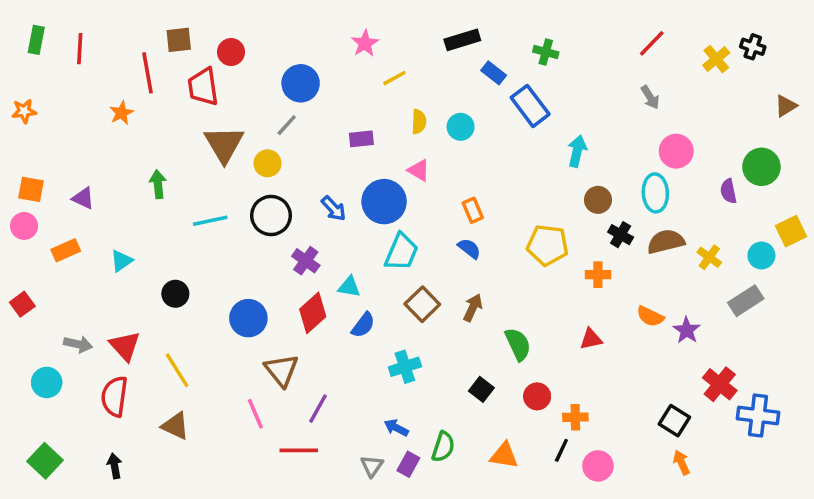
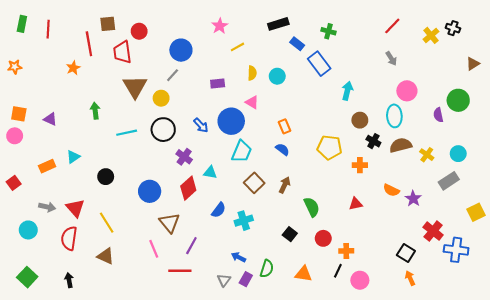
yellow square: (791, 231) -> (476, 212), moved
orange rectangle: (66, 250) -> (47, 166), moved
blue semicircle: (363, 325) -> (219, 210), moved

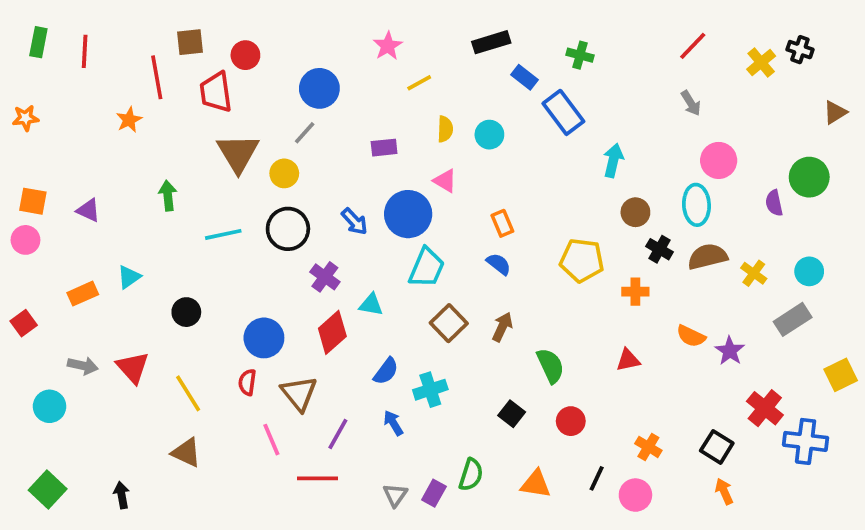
red semicircle: (69, 238) -> (247, 382), moved, size x0.6
orange cross: (346, 251) -> (648, 447), moved, turned 32
blue arrow: (239, 257) -> (393, 423), moved, turned 32

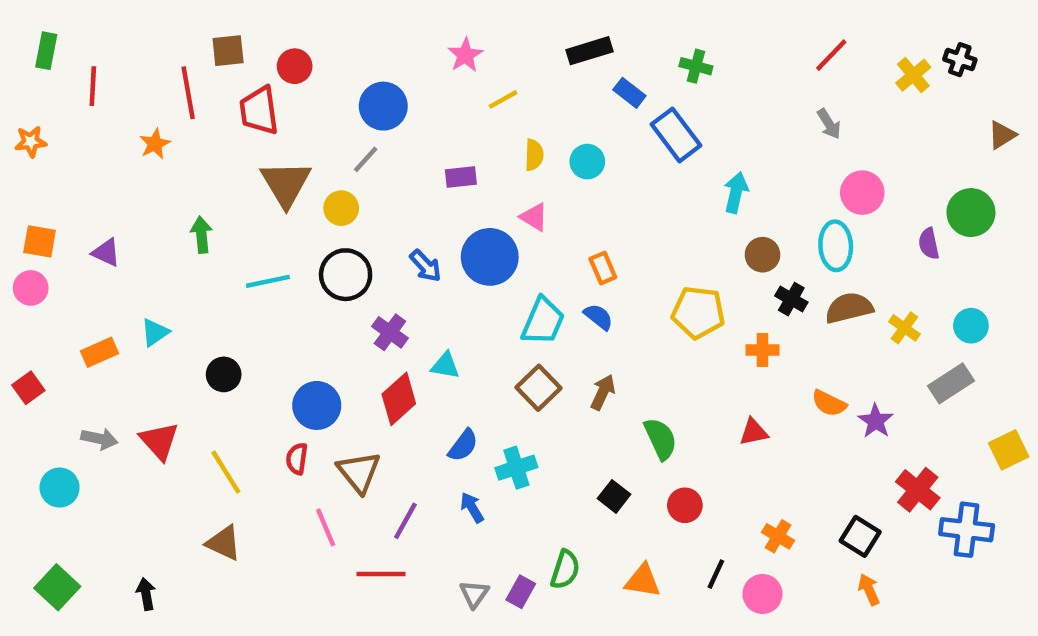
red line: (85, 51) -> (93, 86), moved
cyan trapezoid: (427, 268) -> (543, 321), moved

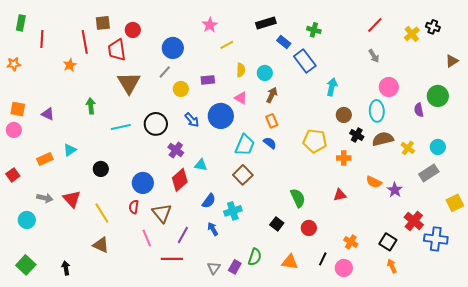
yellow circle: (341, 208) -> (181, 89), moved
brown arrow: (603, 392) -> (272, 95), moved

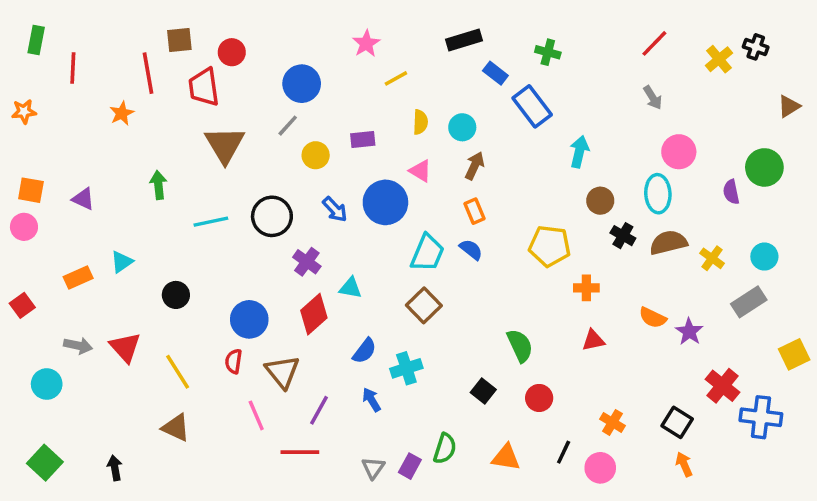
orange cross: (344, 158) -> (586, 288), moved

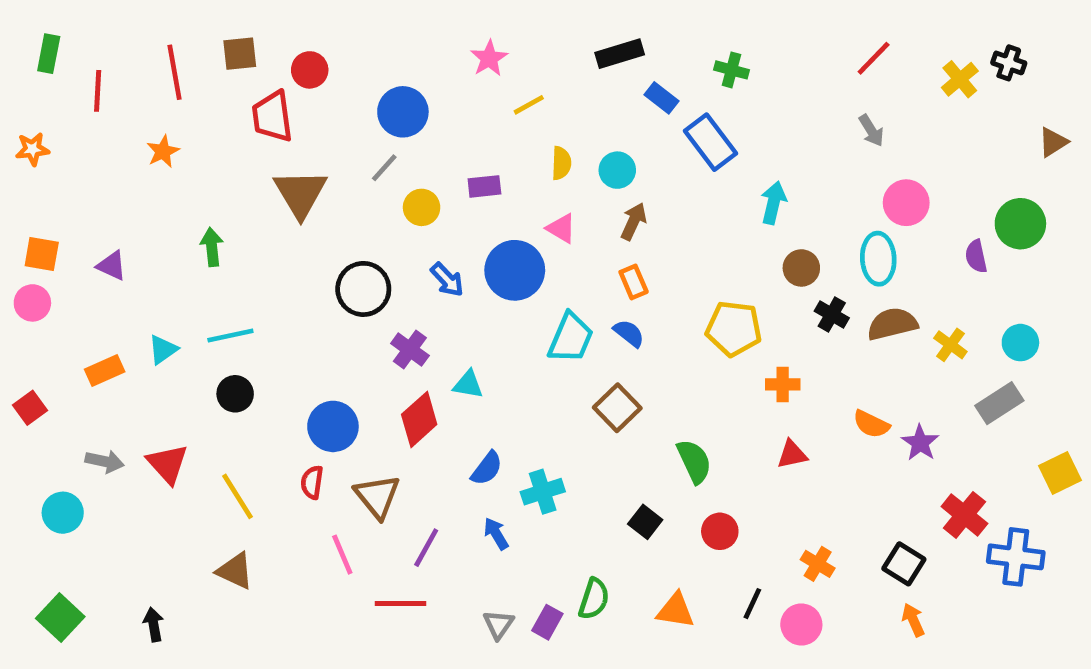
red line: (148, 73) -> (175, 72), moved
cyan line: (211, 222) -> (230, 336), moved
brown square: (424, 305) -> (617, 408), moved

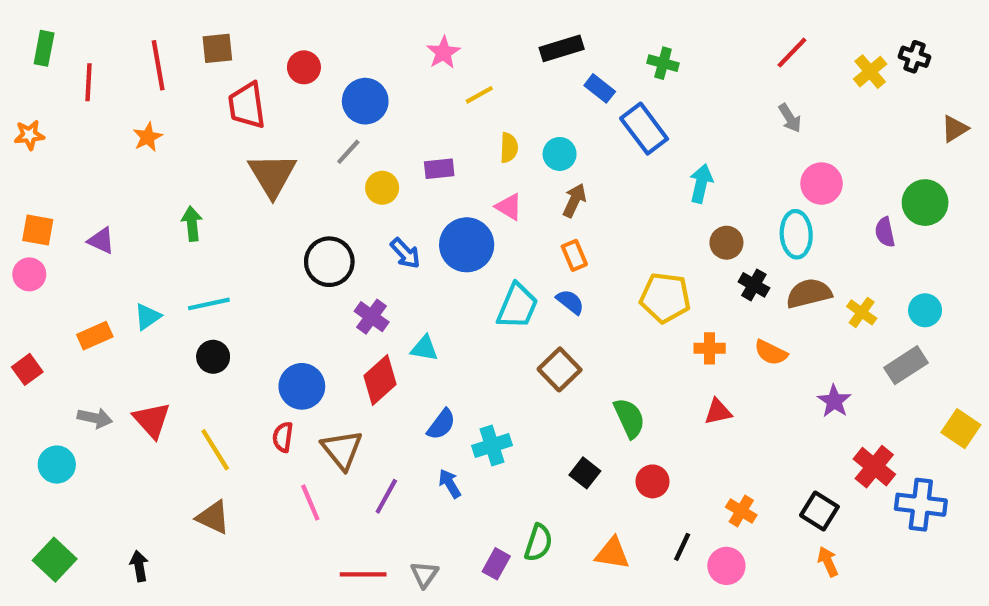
red circle: (310, 70) -> (304, 67), moved
orange semicircle: (871, 424) -> (771, 353), moved
yellow square: (1060, 473) -> (961, 429), turned -30
red line: (401, 604) -> (363, 574), moved
gray triangle: (498, 624) -> (424, 574), moved

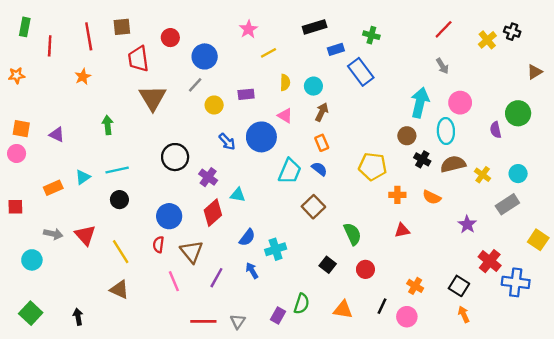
blue rectangle: (600, 88) -> (336, 49), turned -56
cyan arrow: (701, 184) -> (420, 103), moved, size x1.4
black circle: (329, 262) -> (175, 157), moved
red square: (27, 369) -> (15, 207), turned 35

